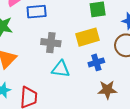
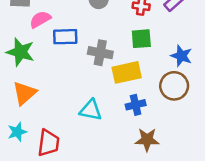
gray cross: (51, 43) -> (100, 53), moved

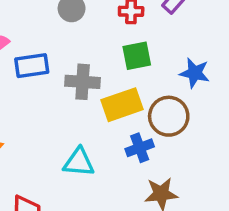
brown circle: (174, 86) -> (169, 116), moved

